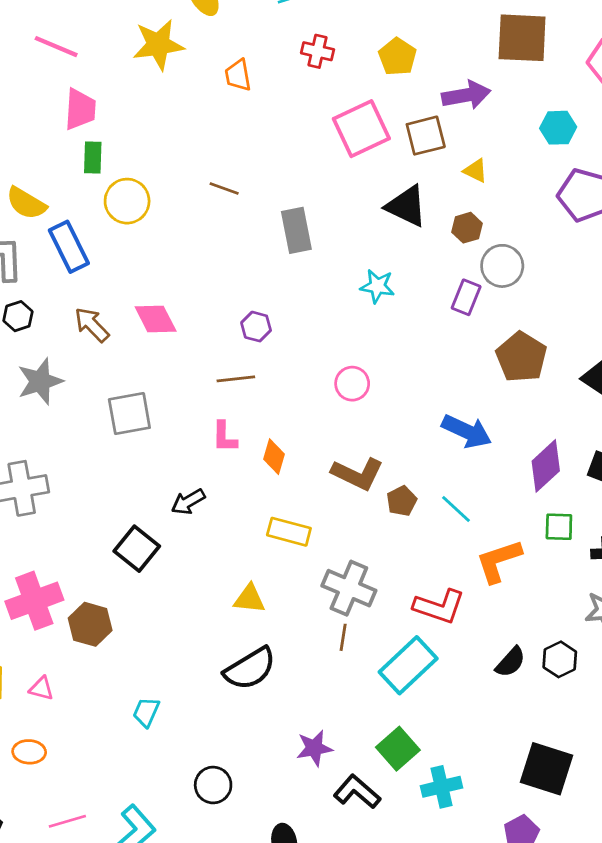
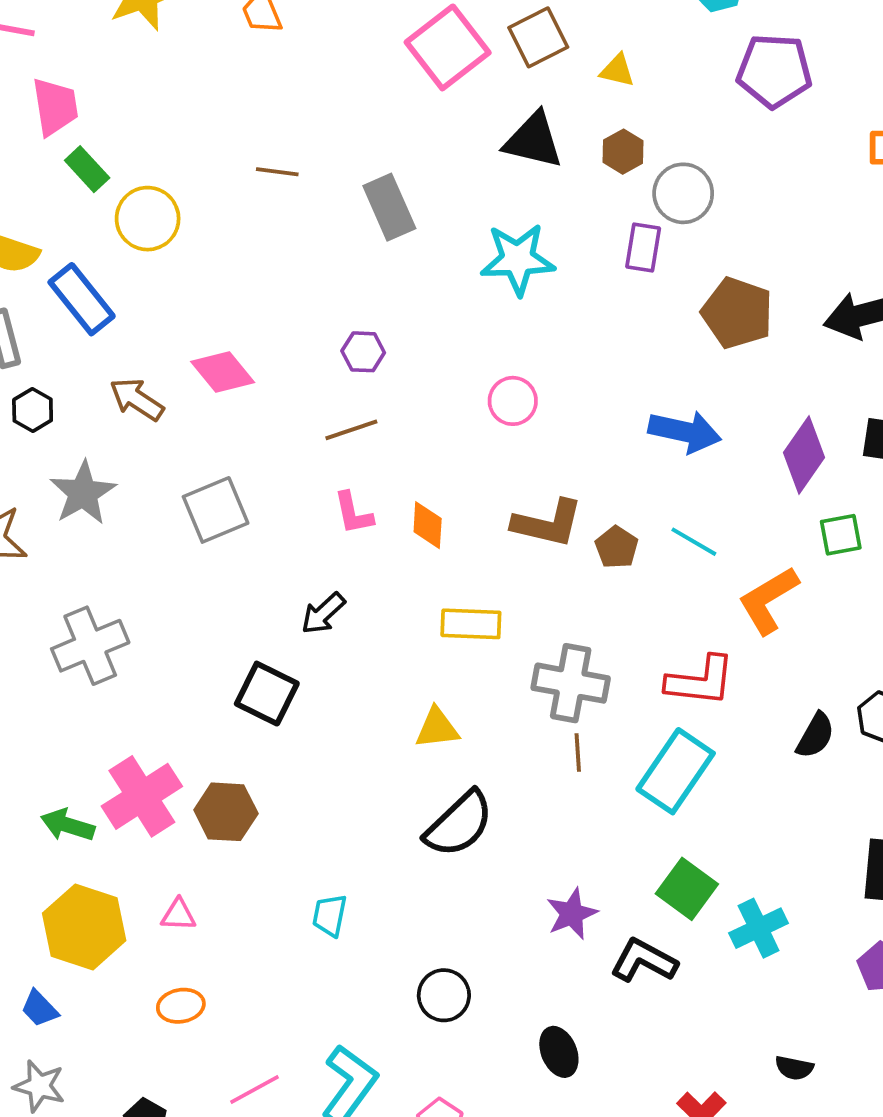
green rectangle: (93, 158) -> (87, 169), turned -32
cyan star: (377, 286) -> (518, 259), size x1.5

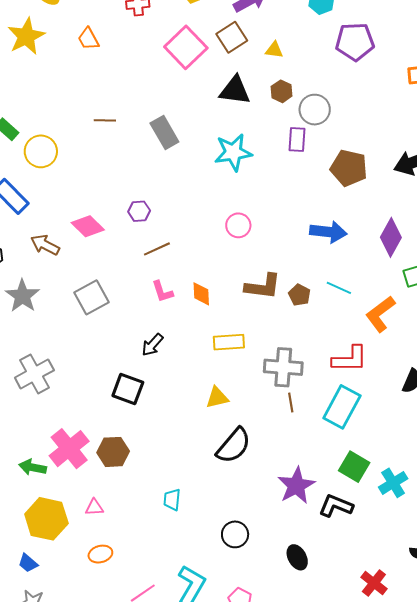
purple hexagon: (363, 352) -> (139, 211), moved
purple star: (572, 914) -> (296, 486), size x1.4

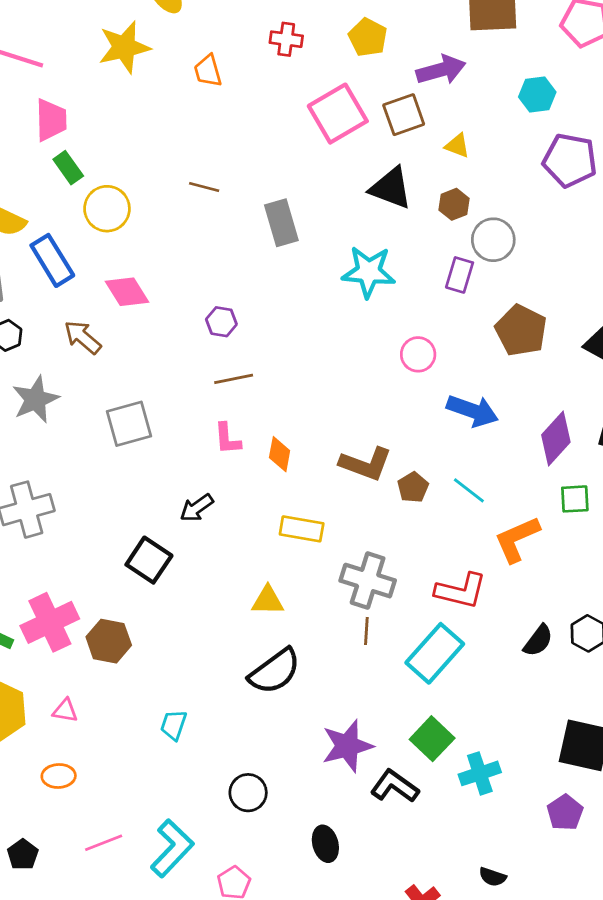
pink circle: (238, 225) -> (418, 354), moved
pink diamond: (88, 226) -> (127, 292), moved

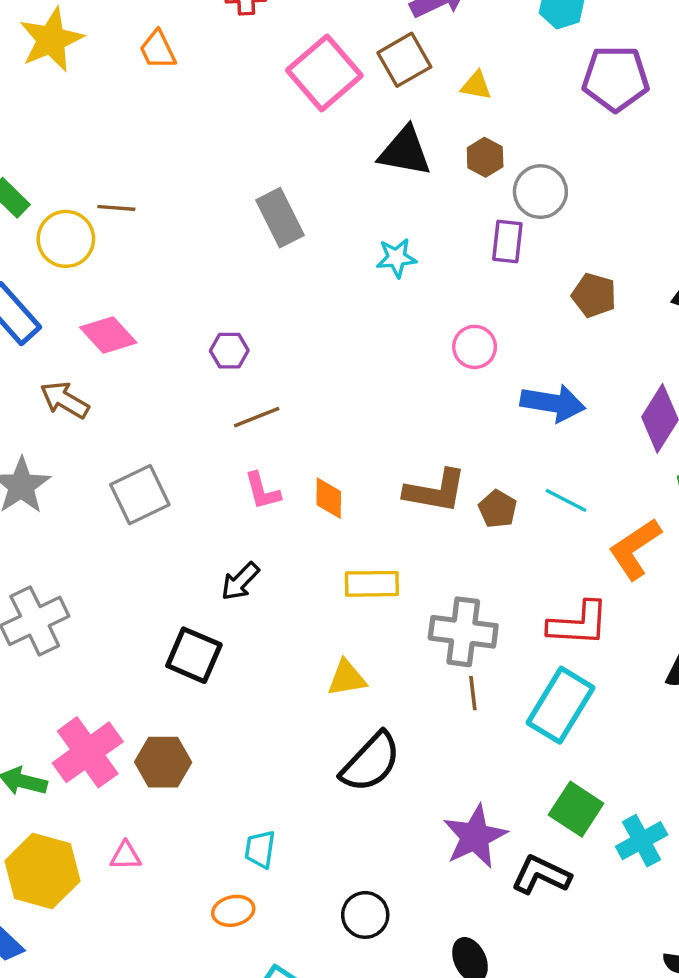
brown line: (204, 187) -> (116, 208), moved
cyan star: (369, 272) -> (396, 258), size x0.6
brown pentagon: (521, 330) -> (594, 295), size x0.7
orange ellipse: (59, 776) -> (233, 911), moved

